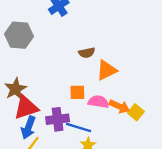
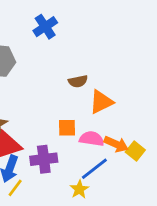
blue line: (79, 127) -> (94, 169), moved, turned -55

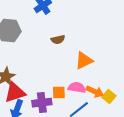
brown semicircle: (78, 81) -> (58, 40), moved
orange square: (67, 128) -> (59, 93), moved

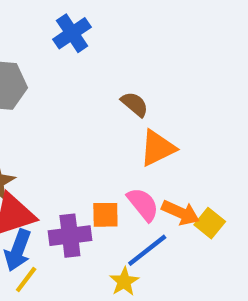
brown semicircle: (58, 40) -> (135, 104), moved, turned -128
pink semicircle: (77, 88) -> (143, 204), turned 42

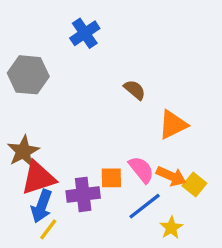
orange triangle: (158, 148) -> (173, 125), moved
yellow star: (124, 282) -> (171, 228), moved

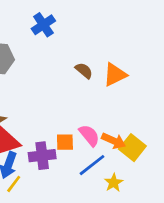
orange triangle: (173, 125) -> (115, 75), moved
yellow square: (194, 185) -> (132, 148), size x1.4

